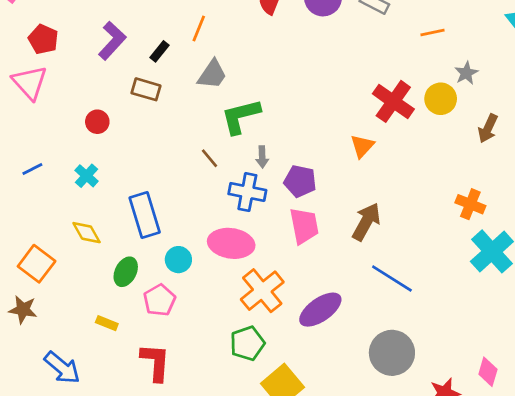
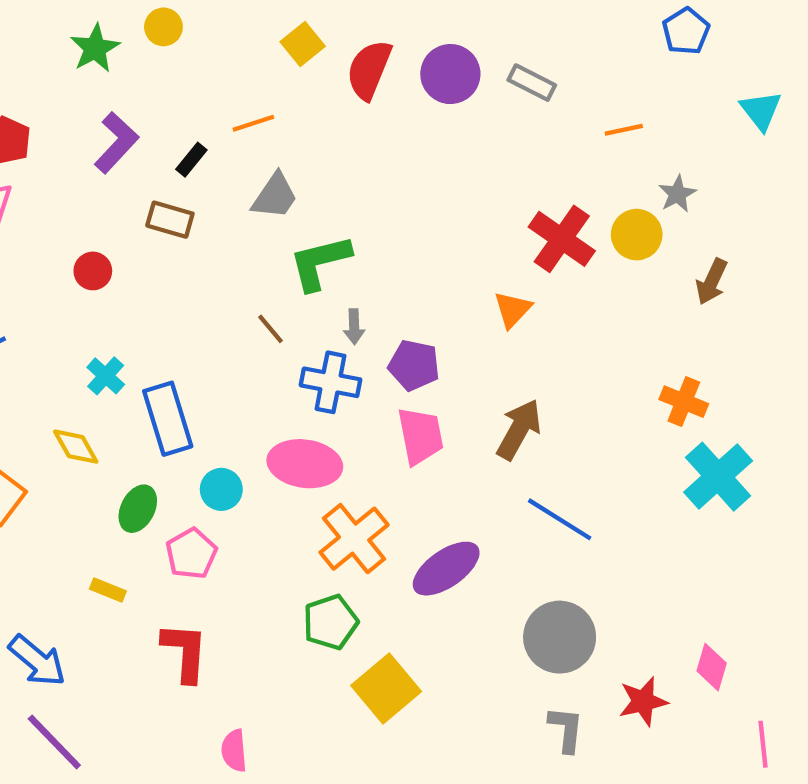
orange line: (199, 28) -> (253, 123), turned 50
cyan cross: (87, 176) -> (106, 376), moved

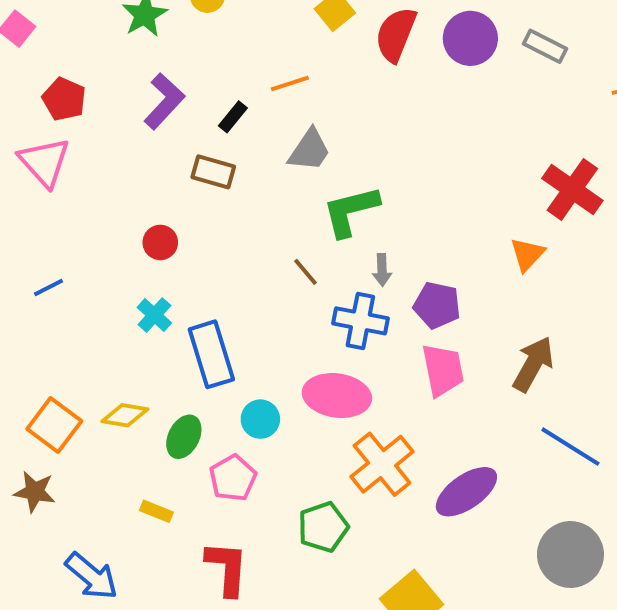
red circle: (93, 271) -> (160, 242), moved
yellow diamond: (76, 447) -> (125, 415), moved, turned -51
green pentagon: (330, 622) -> (323, 527), moved

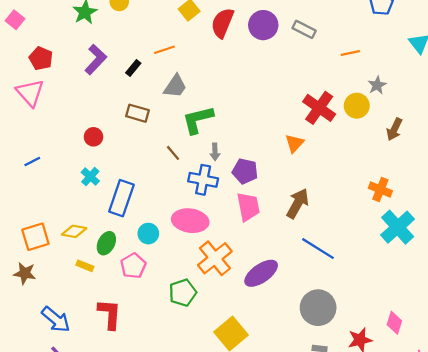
brown rectangle: (213, 172) -> (138, 113), moved
blue rectangle: (211, 354) -> (121, 198), turned 36
orange square: (54, 425) -> (35, 237), turned 36
yellow rectangle: (156, 511) -> (85, 266), moved
red L-shape: (227, 568) -> (110, 314), moved

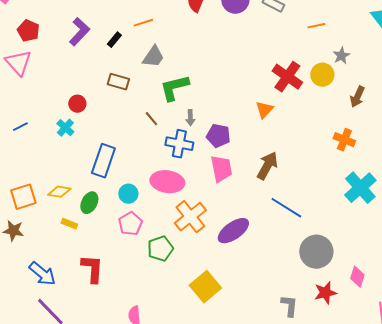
cyan cross: (90, 177) -> (65, 128), moved
orange cross: (380, 189) -> (344, 140), moved
pink pentagon: (133, 266) -> (130, 224), moved
gray circle: (318, 308) -> (316, 252), moved

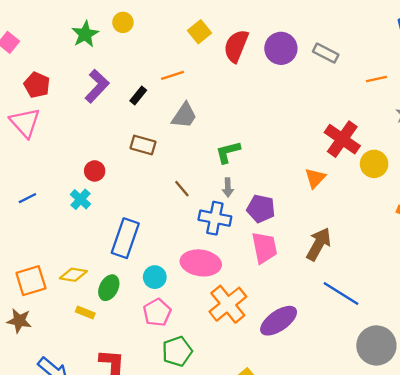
yellow circle: (322, 75) -> (374, 164), moved
green L-shape: (174, 88) -> (228, 152), moved, size x0.7
green pentagon: (160, 249) -> (177, 351), moved

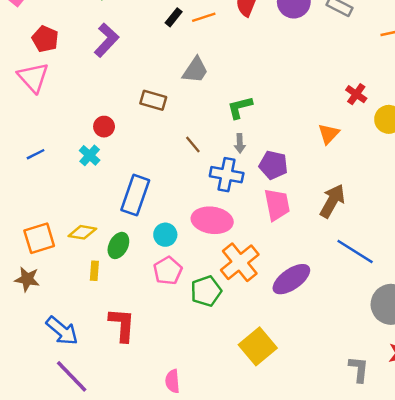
orange line: (172, 75) -> (204, 17), moved
black rectangle: (138, 96) -> (174, 17), moved
red cross: (342, 139) -> (356, 94), size x0.6
yellow rectangle: (85, 312) -> (94, 271), turned 72
green pentagon: (177, 351) -> (206, 291), moved

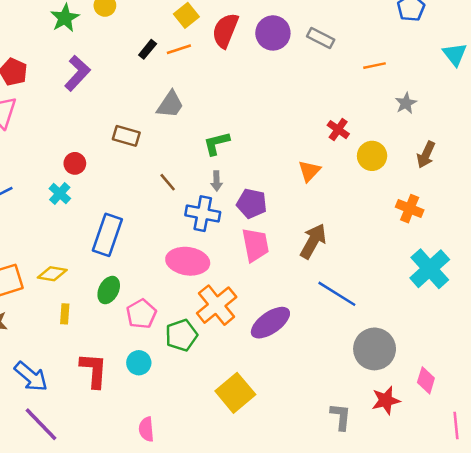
cyan circle: (165, 235) -> (139, 363), moved
green ellipse: (118, 245) -> (109, 290), moved

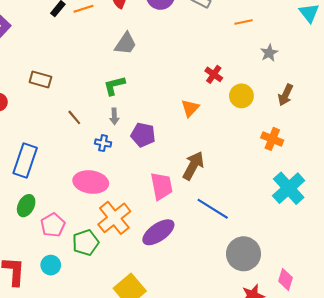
gray trapezoid: (170, 104) -> (126, 44), moved
blue cross: (203, 214) -> (103, 143), size x0.6
pink trapezoid: (255, 245) -> (161, 186), moved

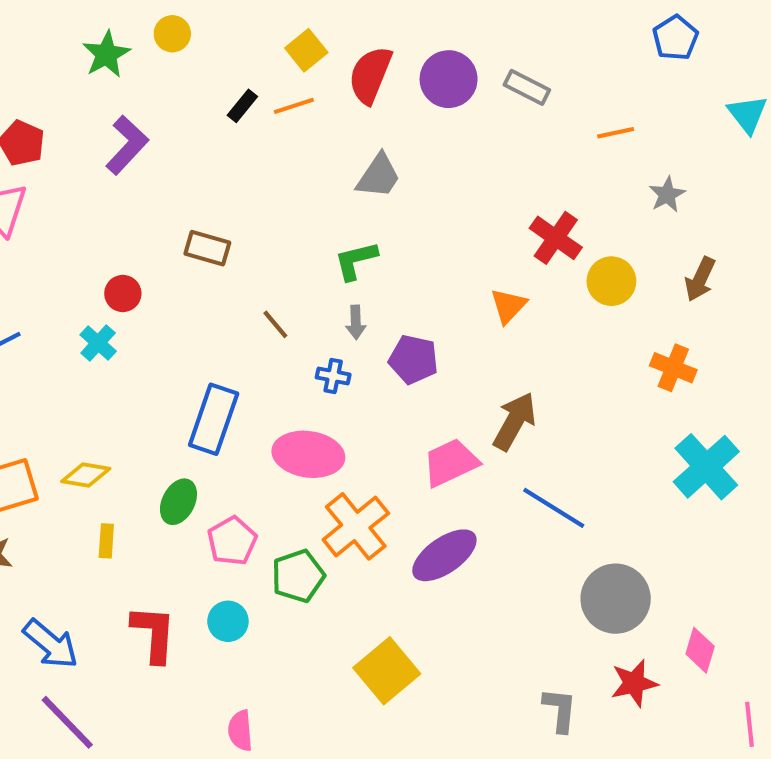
red cross: (214, 74) -> (556, 238), size x1.4
blue rectangle: (25, 160) -> (214, 419), moved
pink trapezoid: (161, 186) -> (451, 463), turned -104

